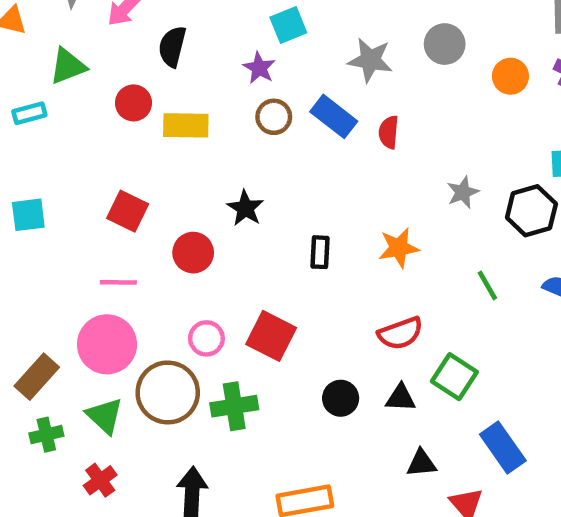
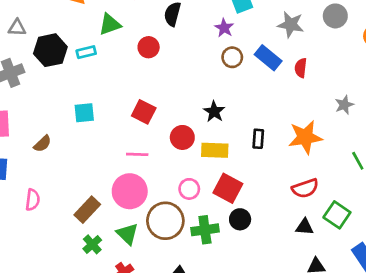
yellow rectangle: (186, 125) -> (215, 150), moved
orange star: (399, 248) -> (305, 137), size x1.4
black circle: (341, 398) -> (240, 219), moved
green cross: (46, 435) -> (92, 244), turned -30

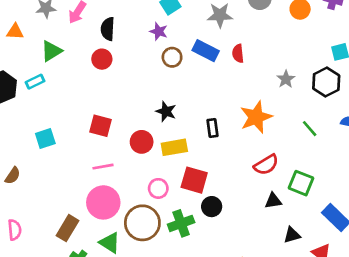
red circle: (149, 47) -> (102, 59), moved

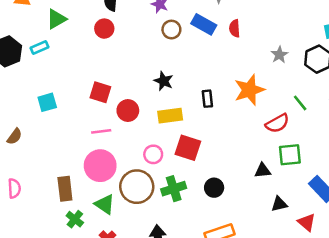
red circle: (142, 142) -> (128, 111), moved
red semicircle: (266, 165) -> (277, 123), moved
green square: (301, 183) -> (290, 155), turned -30
black circle: (212, 207) -> (214, 188), moved
brown rectangle: (67, 228) -> (65, 189), turned -40

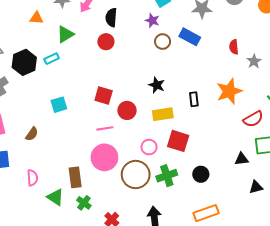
red semicircle: (235, 28) -> (234, 47), moved
green triangle: (105, 204) -> (55, 197), moved

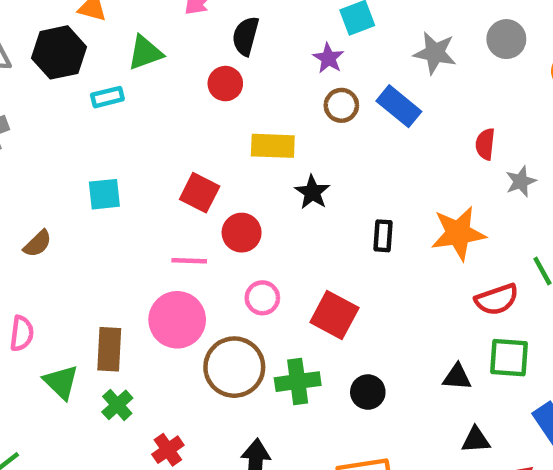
black hexagon: (24, 62) -> (59, 52), moved
yellow rectangle: (163, 114) -> (273, 146), moved
pink circle: (149, 147) -> (262, 298), moved

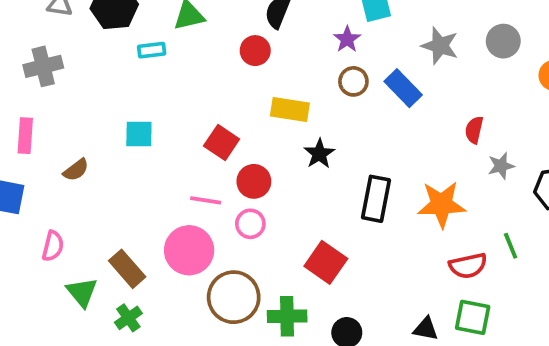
black rectangle: (383, 236) -> (376, 199), size x1.6
pink circle: (262, 298) -> (250, 224), moved
brown rectangle: (109, 349) -> (127, 269), turned -51

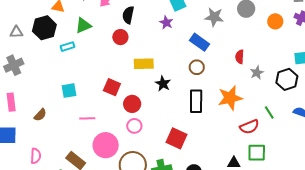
brown circle: (353, 81) -> (197, 67), moved
pink line: (206, 200) -> (87, 118), moved

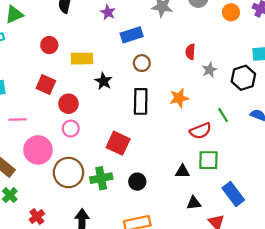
red circle: (120, 37) -> (49, 45), moved
blue rectangle: (199, 42) -> (132, 35), moved, turned -54
orange star: (230, 98) -> (179, 98), size x0.7

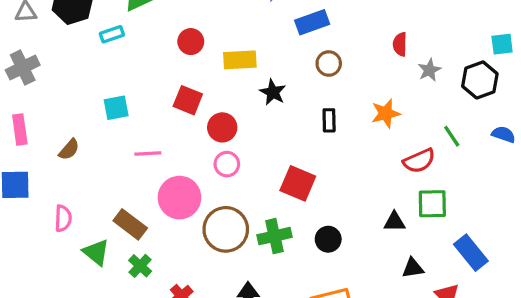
black rectangle: (141, 101) -> (329, 120), size x0.6

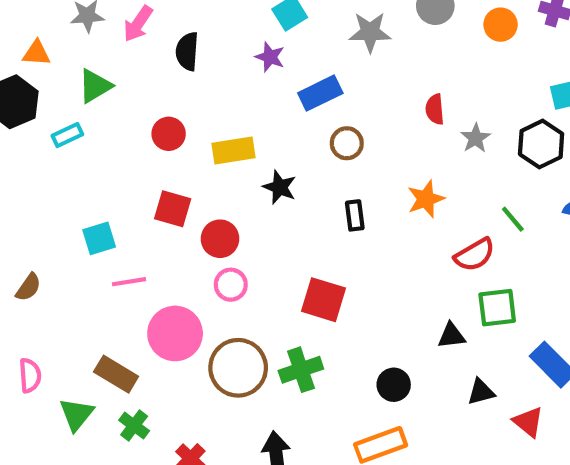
cyan square: (116, 108) -> (99, 238), moved
black circle: (328, 239) -> (394, 385), moved
green triangle: (96, 252) -> (76, 414), turned 36

